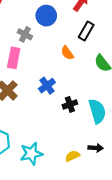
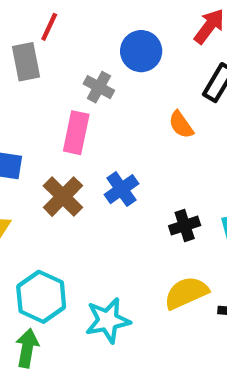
blue cross: (47, 86) -> (121, 189), moved
yellow semicircle: (72, 156) -> (186, 293), moved, size x1.5

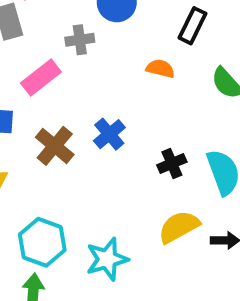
gray cross: (99, 87) -> (80, 40), turned -32
orange semicircle: (181, 125) -> (160, 69), turned 144
pink rectangle: (76, 133) -> (41, 77), moved, turned 45

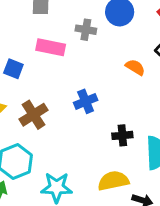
pink rectangle: (41, 77) -> (51, 47), turned 32
brown cross: (55, 146) -> (34, 115), moved

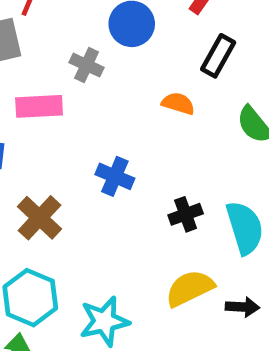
gray cross: (86, 30) -> (87, 65), turned 30
blue cross: (86, 101) -> (115, 176), turned -30

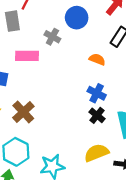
blue cross: (115, 176) -> (97, 93), moved
black cross: (186, 214) -> (97, 115), turned -35

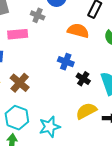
orange semicircle: (97, 59) -> (78, 31), size x1.5
blue cross: (97, 93) -> (66, 62), moved

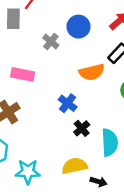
orange semicircle: (78, 31) -> (92, 72), turned 135
pink rectangle: (18, 34) -> (23, 74), moved

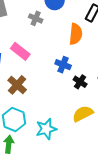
orange semicircle: (92, 72) -> (76, 34), turned -55
pink rectangle: (23, 74) -> (20, 51), turned 42

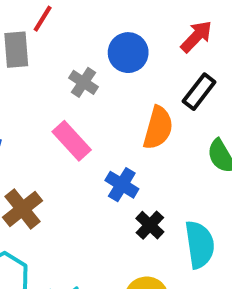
pink rectangle: (20, 51) -> (72, 141), moved

